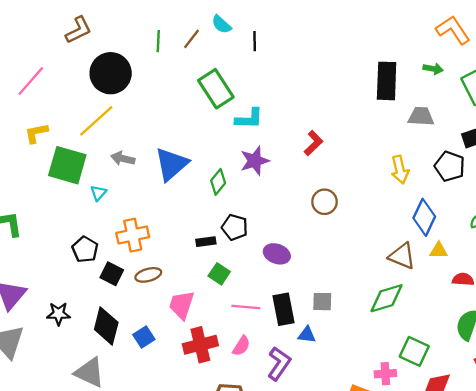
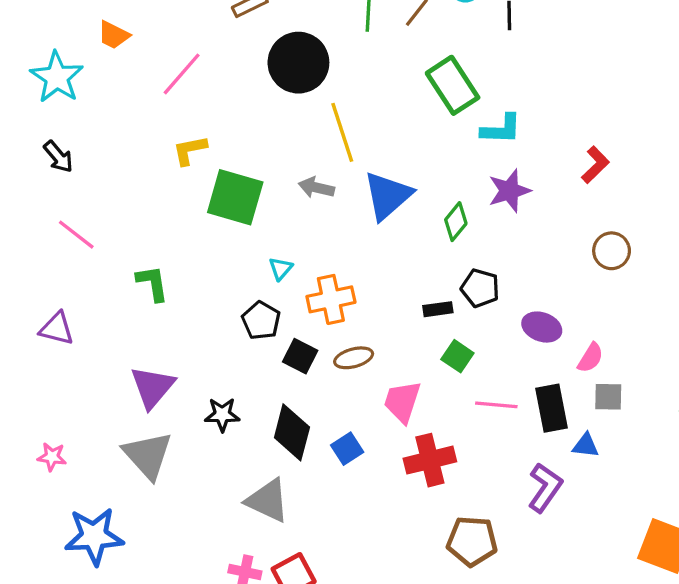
yellow line: (96, 121) -> (342, 132), moved, turned -66
cyan triangle: (98, 193) -> (281, 269), moved
pink semicircle: (241, 346) -> (590, 358), moved

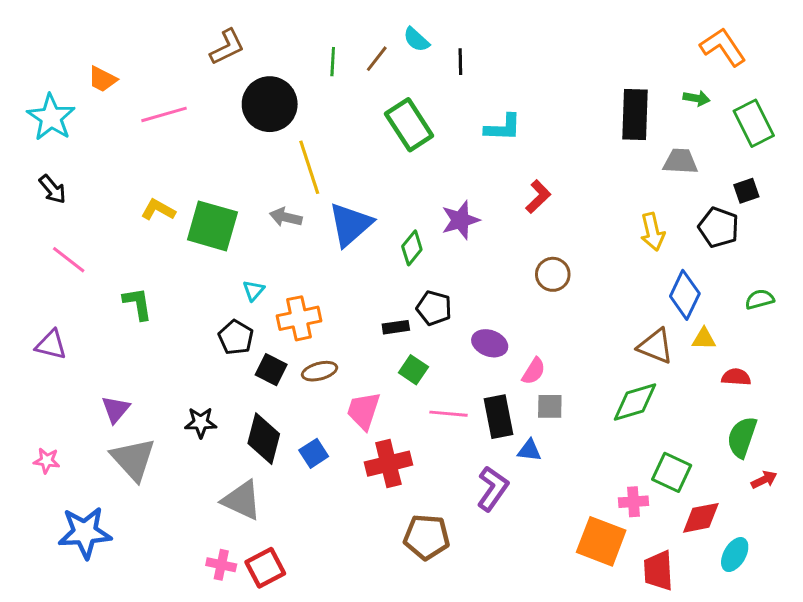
pink line: (182, 74) -> (164, 114), turned 33
cyan L-shape: (501, 129) -> (503, 128), moved
yellow L-shape: (190, 150) -> (158, 210), moved, turned 40
purple triangle: (152, 387) -> (116, 409), moved, size x0.7

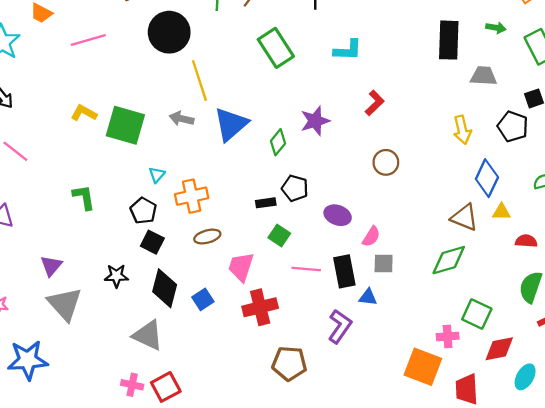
green L-shape: (138, 304) -> (84, 197), moved
black square: (271, 370) -> (152, 242), moved

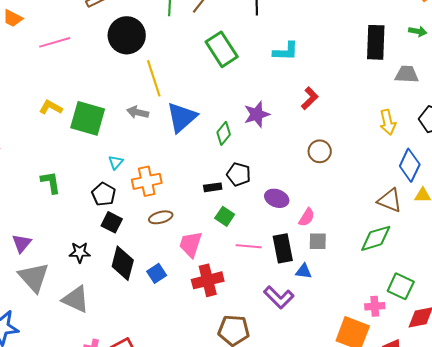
purple L-shape: (340, 326) -> (279, 297), turned 100
gray triangle: (148, 335) -> (76, 299), moved

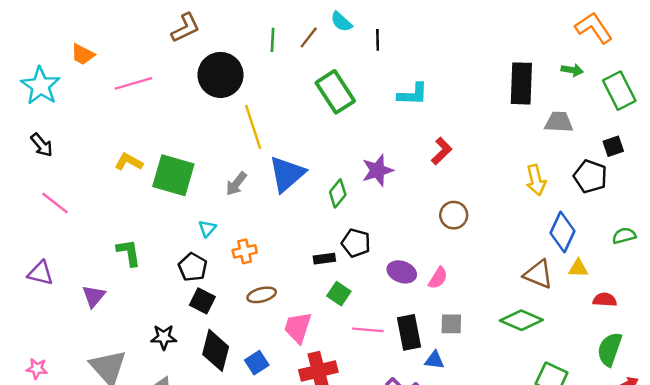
gray arrow: (138, 112) -> (236, 184), moved, turned -65
orange cross: (147, 181) -> (245, 251), size x0.7
pink semicircle: (307, 217) -> (438, 278), moved
green diamond: (376, 238) -> (521, 320), turned 40
purple triangle: (22, 243) -> (94, 296), moved

